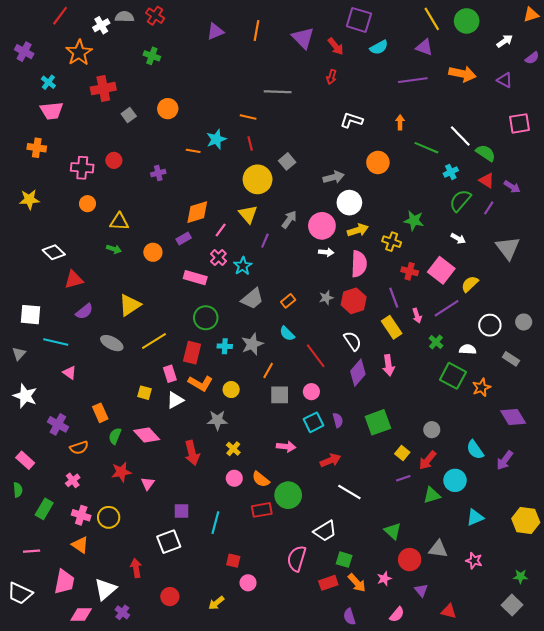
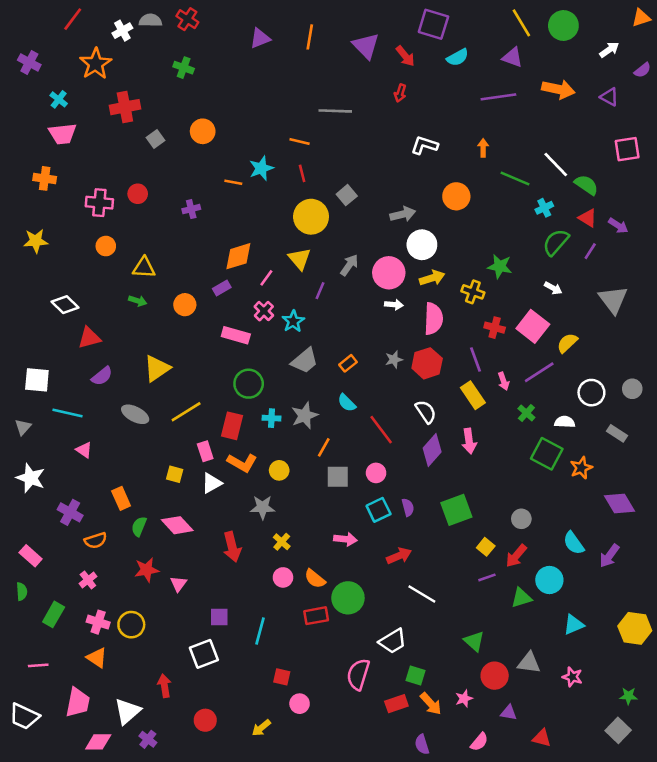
purple triangle: (421, 590) -> (509, 713), turned -40

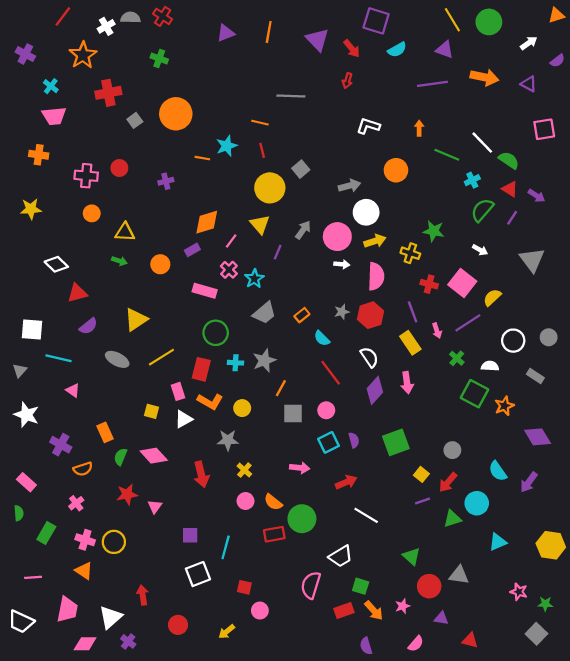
orange circle: (203, 131) -> (176, 114), size x1.5
cyan semicircle: (347, 403) -> (322, 338), moved
white square: (204, 654) -> (198, 574), moved
pink star: (572, 677) -> (519, 592), moved

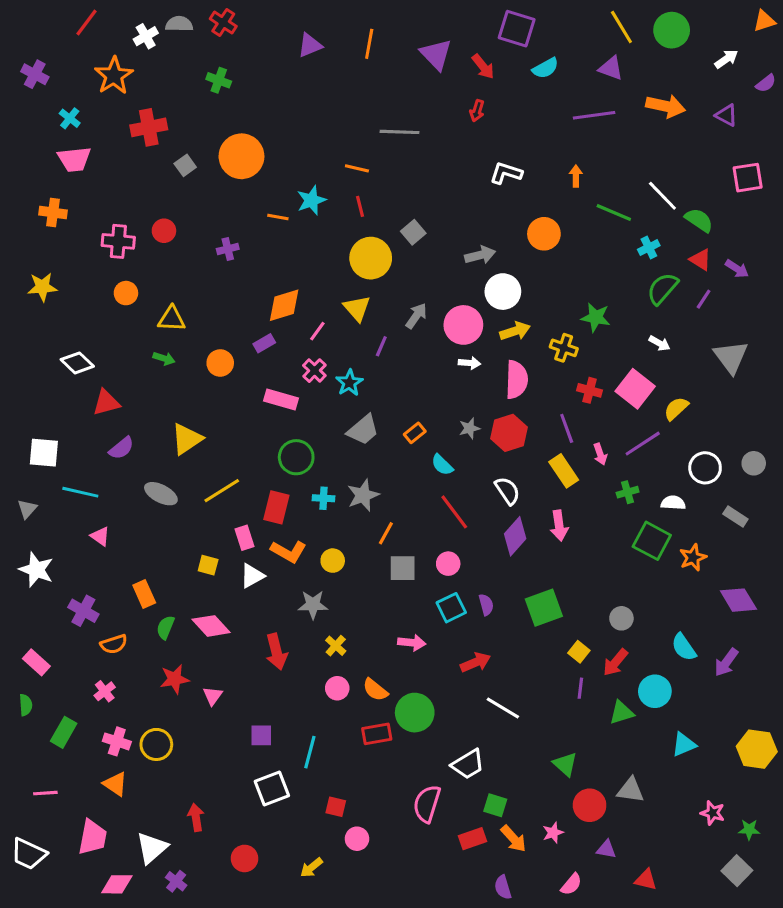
green cross: (457, 358) -> (628, 492), turned 32
purple line: (423, 501) -> (580, 688), turned -64

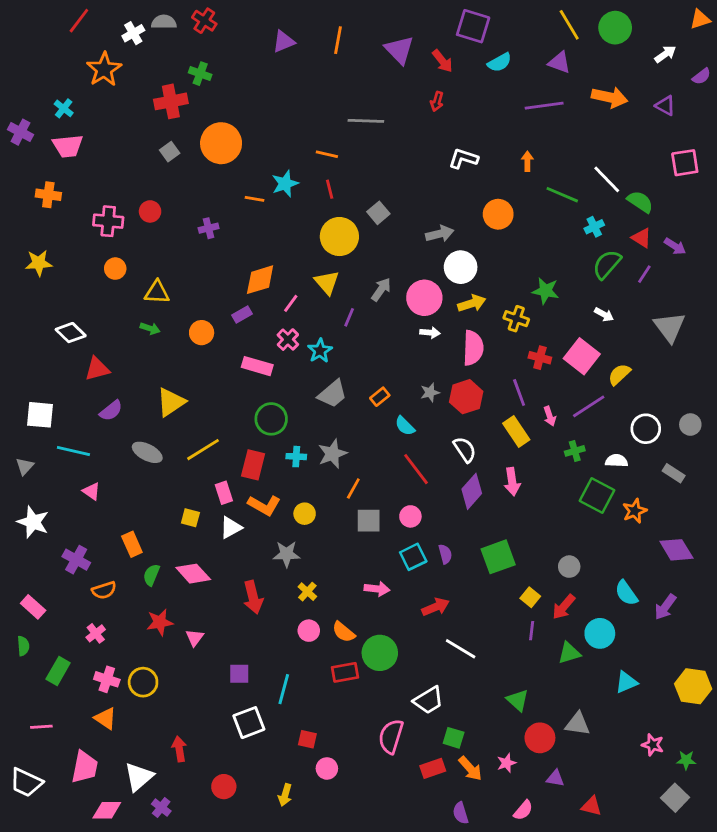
purple cross: (35, 74) -> (21, 132), moved
red cross: (149, 127) -> (171, 101), moved
yellow arrow: (311, 868) -> (285, 795), turned -35

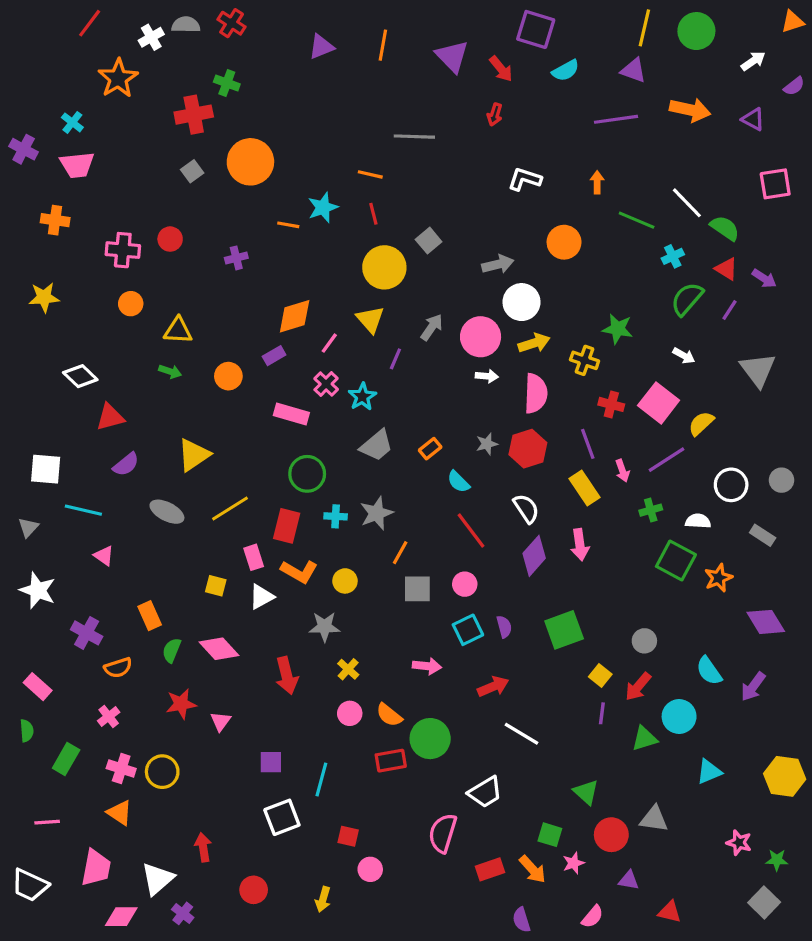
yellow line: (569, 25) -> (644, 28), turned 44
green square: (454, 738) -> (550, 835), moved

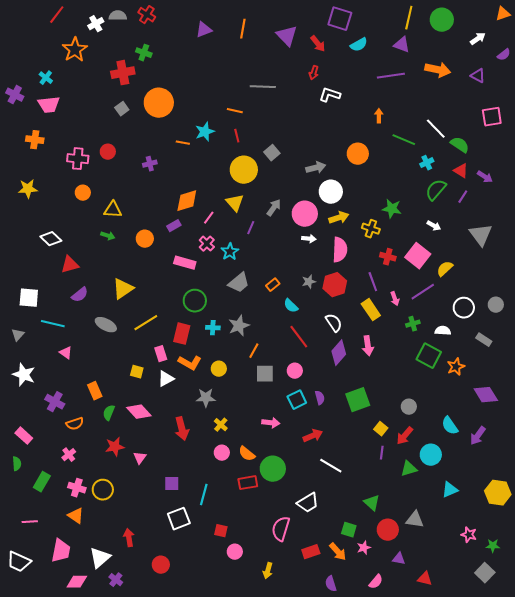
white L-shape: (525, 179) -> (330, 95), moved
yellow arrow: (323, 899) -> (268, 571), moved

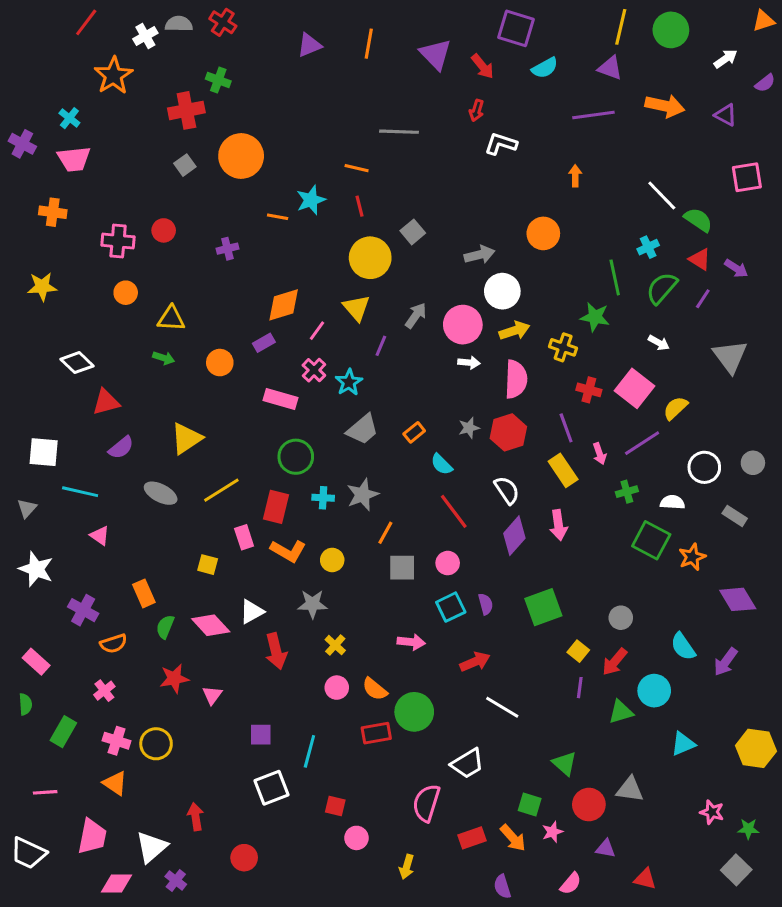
green line: (404, 140) -> (615, 277), moved, turned 55
white triangle: (166, 379) -> (252, 612), moved

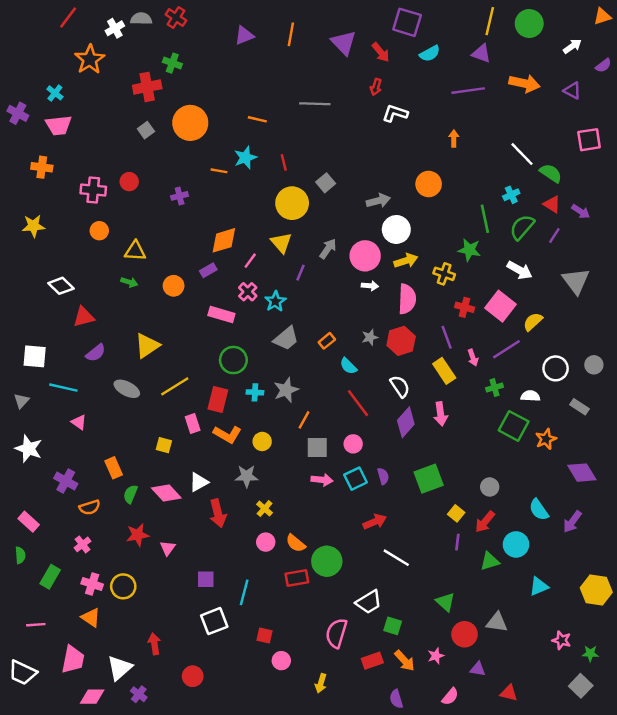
orange line: (357, 168) -> (257, 119), moved
white arrow: (659, 343) -> (520, 270), size x1.5
pink arrow: (411, 642) -> (322, 480), moved
green square: (530, 805) -> (393, 626), moved

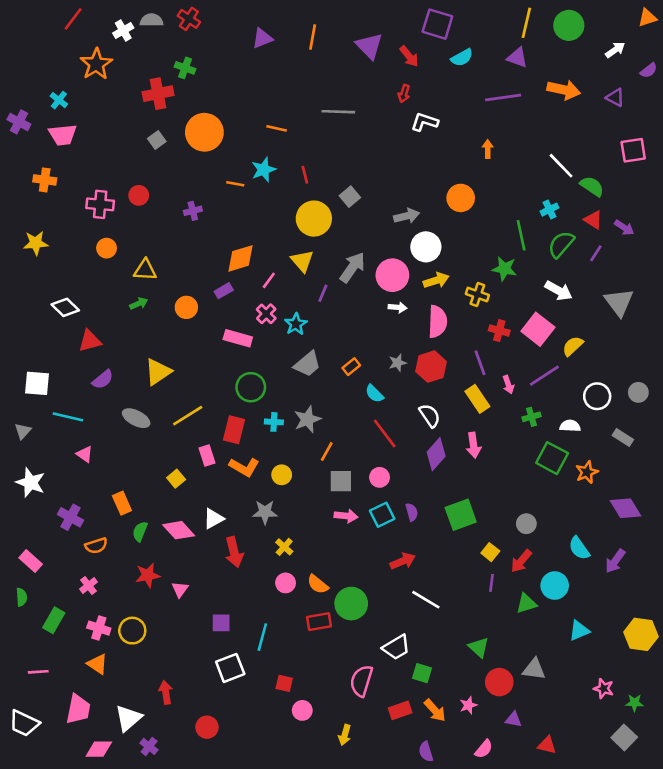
gray arrow: (328, 249) -> (352, 267), size x1.4
green arrow: (129, 282) -> (139, 304), turned -42
yellow square: (164, 445) -> (176, 479), turned 35

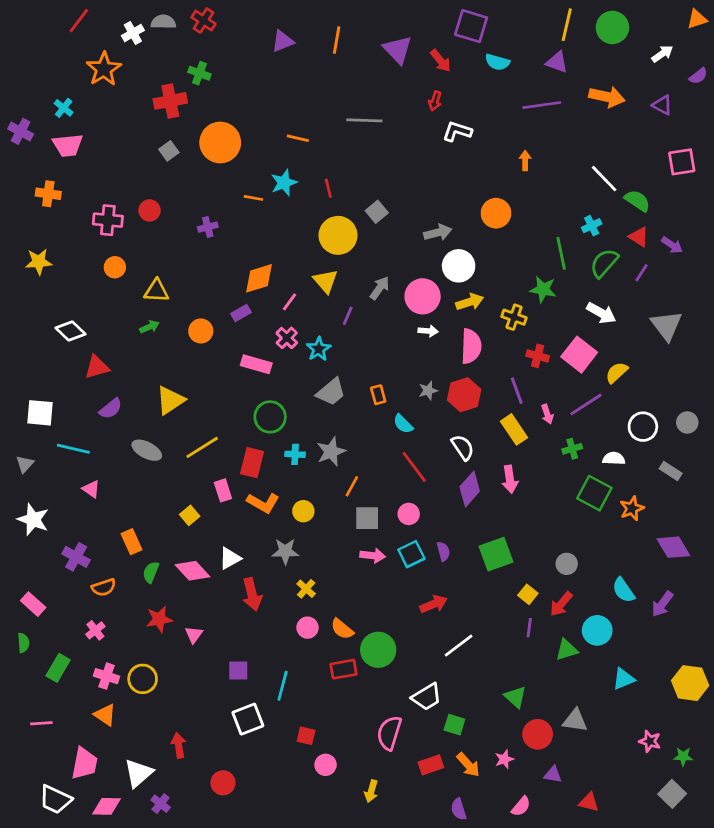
cyan semicircle: (462, 58) -> (497, 62), turned 45
gray arrow: (352, 267) -> (380, 288), size x0.7
orange rectangle: (351, 367) -> (378, 395), turned -66
white line: (426, 600) -> (459, 646), turned -68
white trapezoid: (24, 723) -> (55, 799), moved

